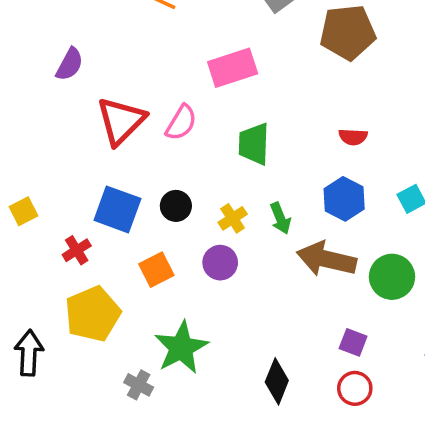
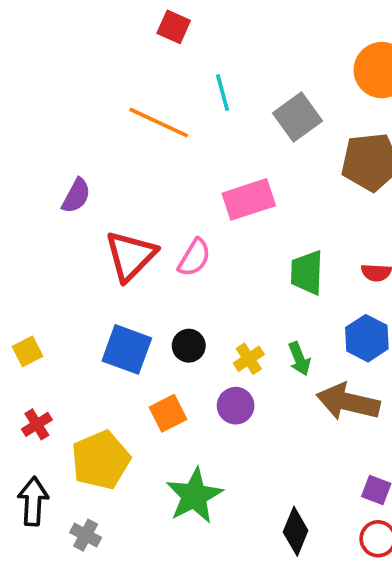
green trapezoid: (254, 144) -> (307, 273), moved
red cross: (77, 250) -> (37, 424), moved
gray cross: (139, 385) -> (86, 535), moved

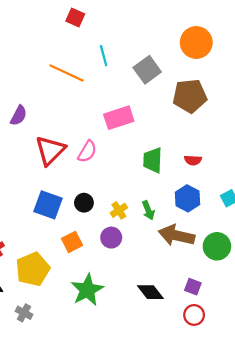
black diamond: (296, 531) -> (150, 292), moved, turned -60

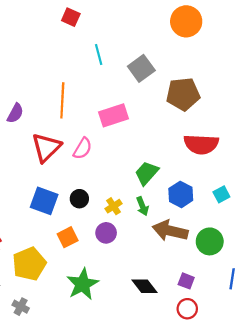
orange circle: (196, 42) -> (186, 21), moved
orange line: (67, 73) -> (62, 100), moved, turned 68
green trapezoid: (153, 160) -> (147, 173), moved, turned 40
red semicircle: (193, 160) -> (201, 144), moved, size x2.0

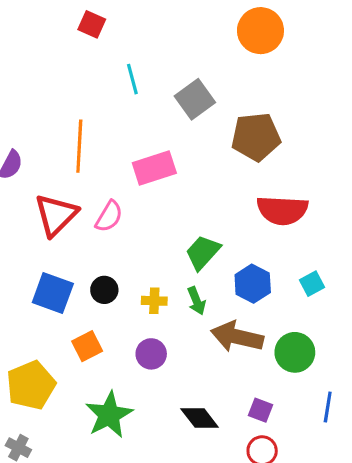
yellow cross: (114, 206) -> (154, 301), turned 35
purple circle: (106, 233) -> (151, 354), moved

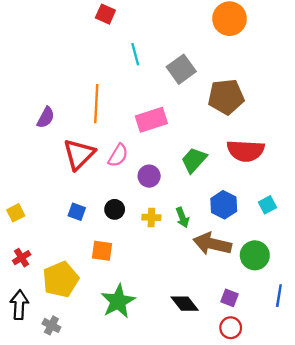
green trapezoid: (203, 252) -> (194, 160), moved
blue square: (53, 293) -> (77, 212), size x0.6
orange square: (87, 346) -> (102, 251), turned 35
purple circle: (151, 354) -> (149, 176), moved

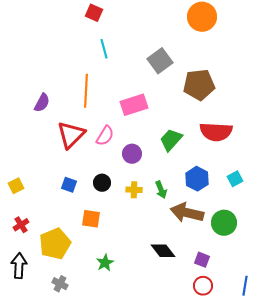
cyan line: (135, 54) -> (104, 49), moved
blue line: (279, 296) -> (245, 286), moved
green star: (118, 301) -> (105, 263), size x0.6
black diamond: (185, 304) -> (163, 251), moved
gray cross: (51, 325) -> (60, 284), moved

